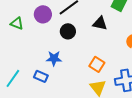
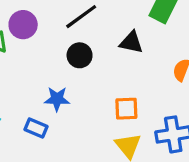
purple circle: (43, 14) -> (23, 25), moved
orange square: (97, 64) -> (126, 109), turned -35

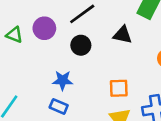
purple circle: (23, 25) -> (44, 28), moved
blue rectangle: (36, 128) -> (59, 106), moved

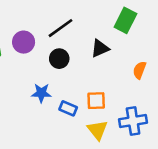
black triangle: (123, 35) -> (100, 48), turned -36
blue rectangle: (59, 106) -> (68, 108), moved

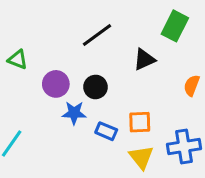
purple circle: (24, 42) -> (56, 84), moved
black circle: (59, 59) -> (95, 87), moved

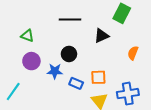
black line: (97, 35) -> (70, 19), turned 35
green triangle: (18, 60) -> (27, 36), moved
purple circle: (56, 84) -> (31, 61), moved

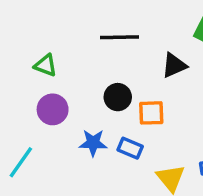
blue star: (55, 71) -> (93, 143), moved
orange square: (98, 77) -> (151, 113), moved

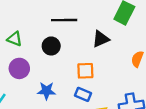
black circle: (118, 97) -> (51, 46), moved
blue rectangle: (130, 148) -> (83, 94), moved

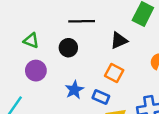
orange square: (85, 71) -> (114, 73), moved, turned 30
blue star: (46, 91) -> (74, 90), moved, turned -30

